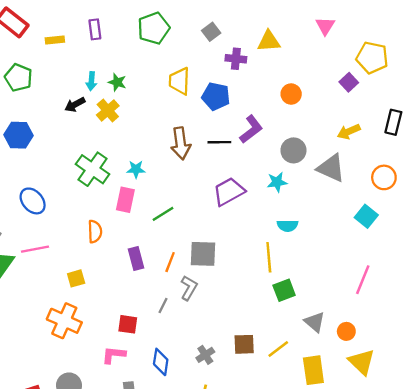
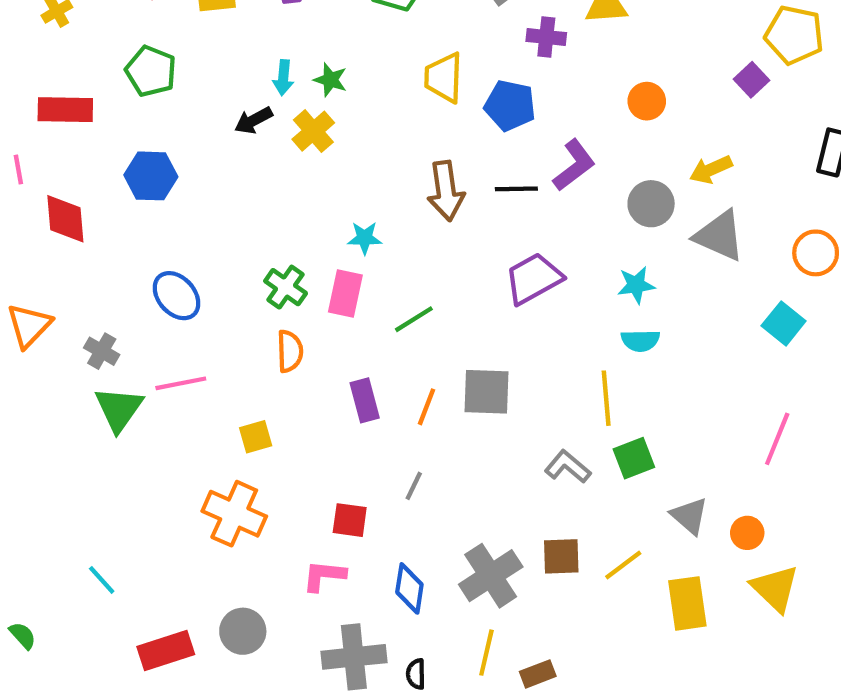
yellow arrow: (349, 132) -> (711, 170), moved
green cross: (93, 169) -> (286, 287), moved, size x0.7
cyan star: (277, 182) -> (636, 285), moved
gray L-shape: (189, 288) -> (568, 467), moved, turned -80
gray cross: (205, 355) -> (491, 576), size x1.8

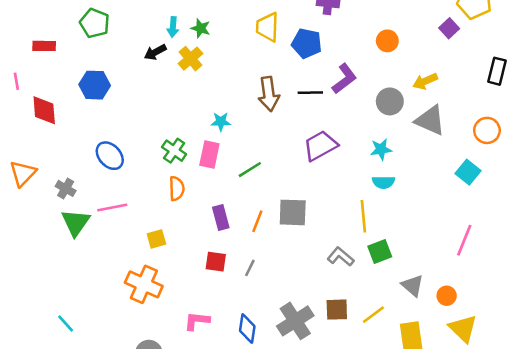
red rectangle: (65, 110) -> (44, 46), size x0.7
red square: (350, 520) -> (216, 262), moved

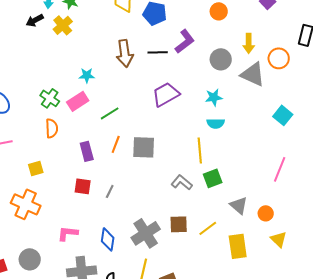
yellow arrow: (425, 81) -> (249, 43), turned -66
orange circle: (487, 130) -> (279, 58), moved
pink rectangle: (209, 154) -> (78, 101), turned 45
orange line: (257, 221) -> (116, 144), moved
yellow triangle: (463, 329) -> (279, 239), size x0.7

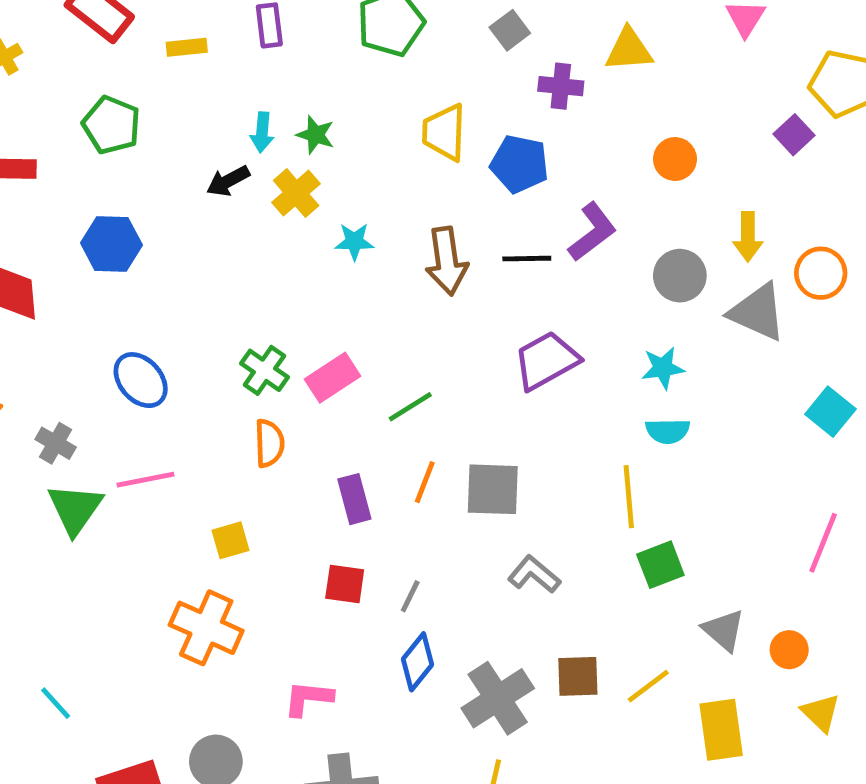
cyan star: (87, 75) -> (354, 242), moved
gray L-shape: (182, 182) -> (534, 574), moved
blue diamond: (108, 239) -> (418, 662), moved, turned 30

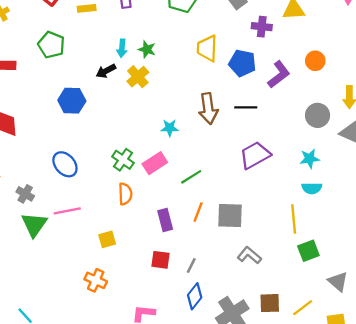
purple L-shape: (592, 232) -> (279, 74), moved
cyan star: (354, 242) -> (170, 128), moved
blue hexagon: (111, 244) -> (72, 101), moved
orange cross: (206, 628) -> (96, 280), size x0.7

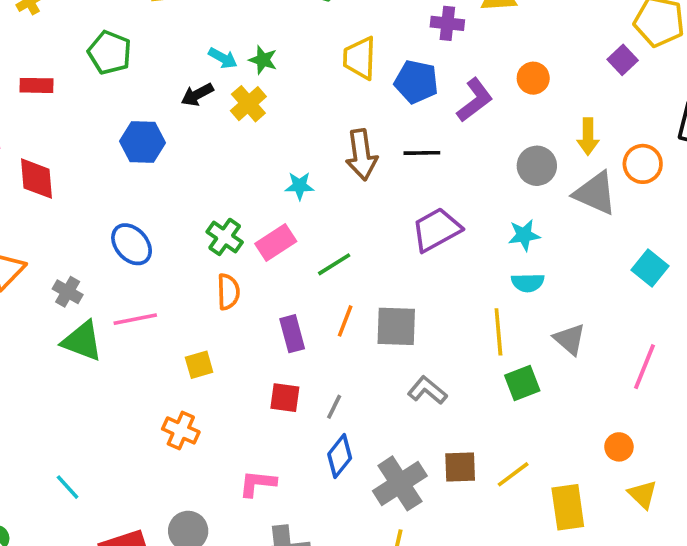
cyan arrow: (122, 48) -> (223, 58), turned -66
green triangle: (34, 225) -> (82, 341), turned -44
gray triangle: (338, 281) -> (570, 339), moved

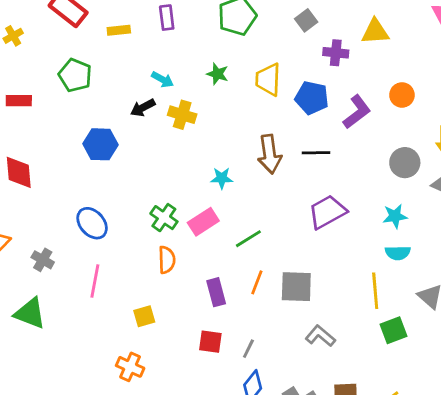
green star: (263, 60) -> (217, 74), moved
yellow cross: (248, 104) -> (182, 115), turned -32
pink line: (135, 319) -> (95, 281), turned -68
green triangle: (82, 341) -> (30, 313), moved

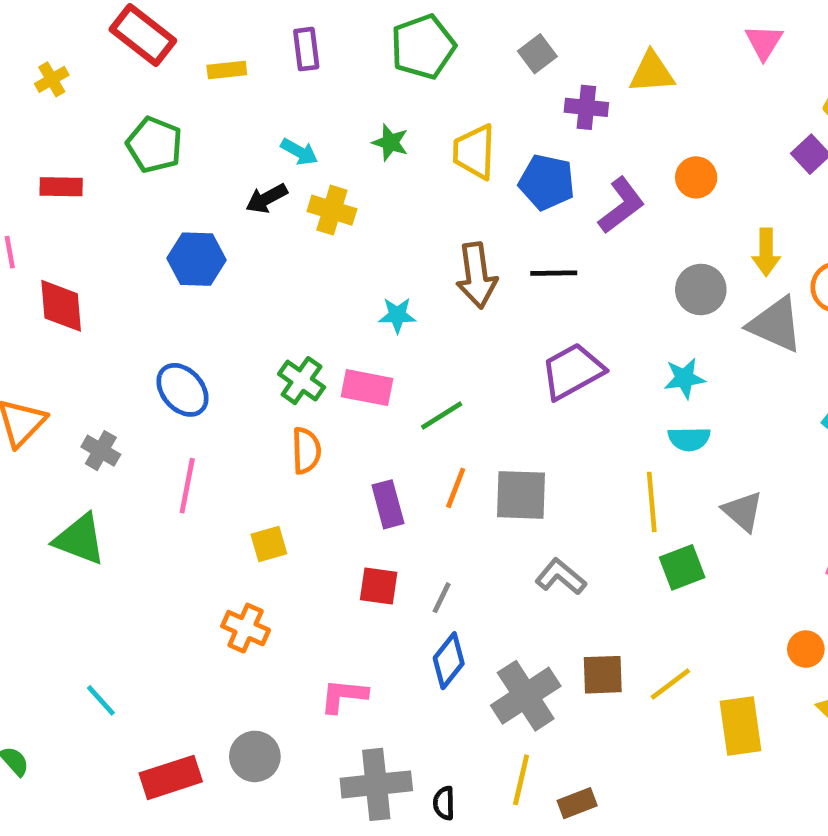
pink rectangle: (203, 222) -> (367, 388), turned 44

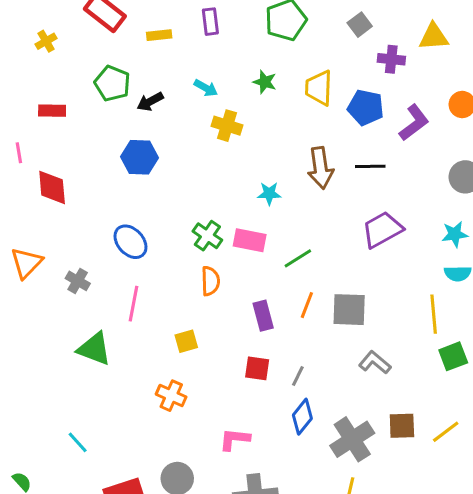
black arrow: (267, 198) -> (150, 101), moved
green triangle: (80, 539) -> (94, 349), moved

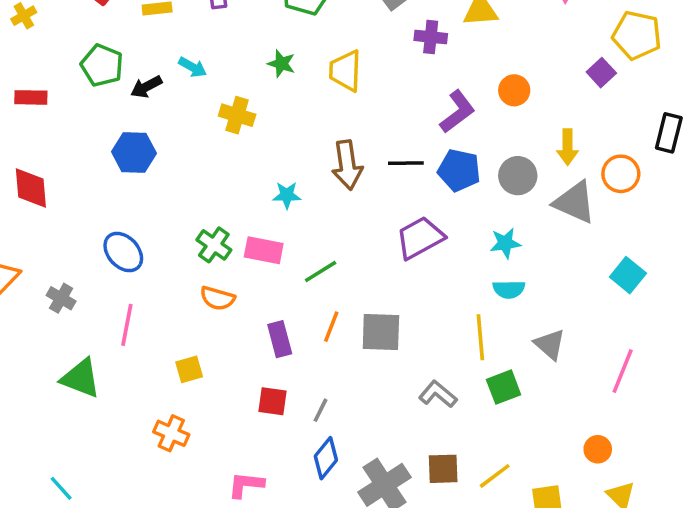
cyan arrow: (206, 88) -> (193, 67), moved
blue pentagon: (366, 108) -> (459, 170), moved
orange semicircle: (210, 281) -> (217, 298), turned 108
gray L-shape: (375, 362) -> (438, 394), moved

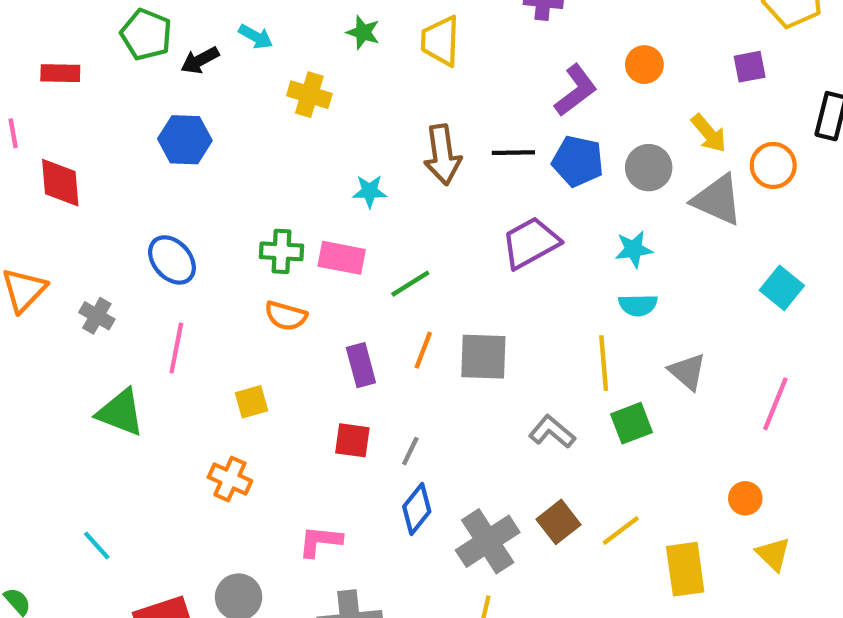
purple square: (601, 73) -> (750, 67), moved, turned 32
yellow arrow: (568, 147) -> (709, 133), turned -40
green cross: (214, 245) -> (281, 251), turned -32
brown square: (443, 469) -> (558, 522), turned -36

